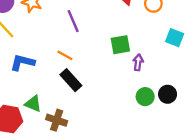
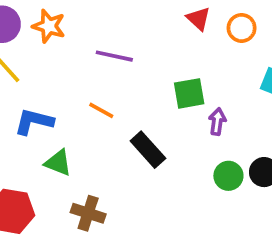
purple line: (73, 21) -> (114, 56), turned -55
black rectangle: (71, 80) -> (148, 150), moved
green triangle: (33, 104) -> (58, 163), moved

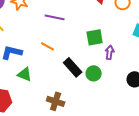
green circle: (228, 176) -> (94, 73), moved
brown cross: (88, 213) -> (56, 101), moved

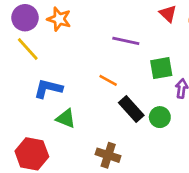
purple line: (55, 17) -> (126, 41), moved
orange line: (48, 46) -> (108, 80), moved

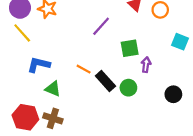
purple line: (126, 41) -> (101, 26), turned -60
orange line: (108, 80) -> (84, 69), moved
brown cross: (108, 155) -> (53, 118), moved

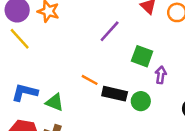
green square: (130, 48) -> (142, 56), turned 30
blue L-shape: (39, 65) -> (25, 92), moved
black rectangle: (105, 81) -> (115, 94), turned -35

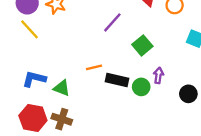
green square: (142, 56) -> (142, 45), turned 30
purple arrow: (161, 75) -> (158, 75), moved
orange line: (90, 80) -> (94, 67), turned -42

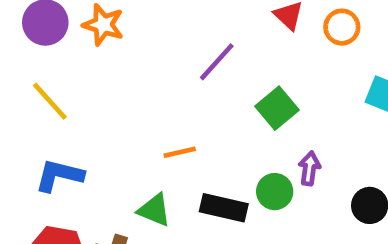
yellow line: (30, 29) -> (50, 101), moved
black rectangle: (117, 80) -> (224, 208), moved
green triangle: (62, 88) -> (154, 210), moved

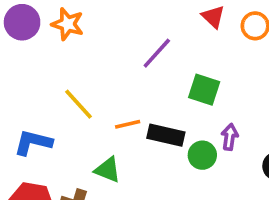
yellow line: (50, 101) -> (78, 104), moved
green square: (277, 108) -> (204, 90), turned -32
black rectangle: (224, 208) -> (166, 135), moved

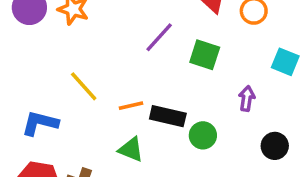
green square: (204, 90) -> (205, 55), moved
purple arrow: (230, 137) -> (247, 99), moved
green triangle: (108, 170) -> (131, 149), moved

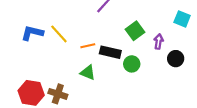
green square: (205, 55) -> (135, 31), moved, turned 36
blue L-shape: (40, 123) -> (32, 33), moved
black circle: (275, 146) -> (176, 59), moved

